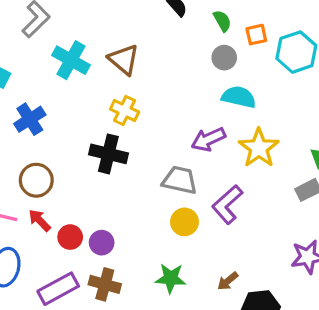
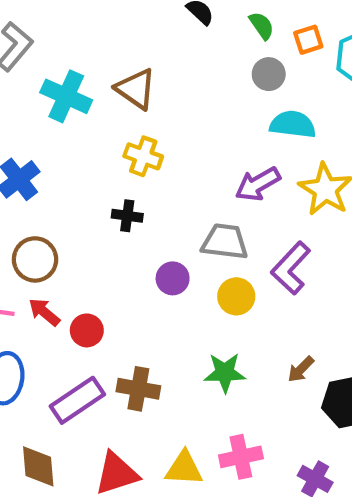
black cross: (108, 154) -> (127, 216), size x0.6
purple circle: (102, 243) -> (173, 278), moved

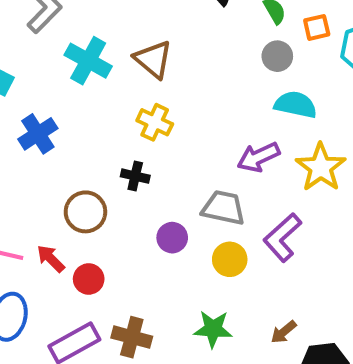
brown circle: (35, 259) -> (85, 212), moved

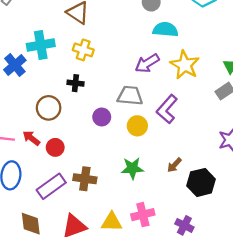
cyan cross: (88, 61) -> (41, 45), moved, turned -32

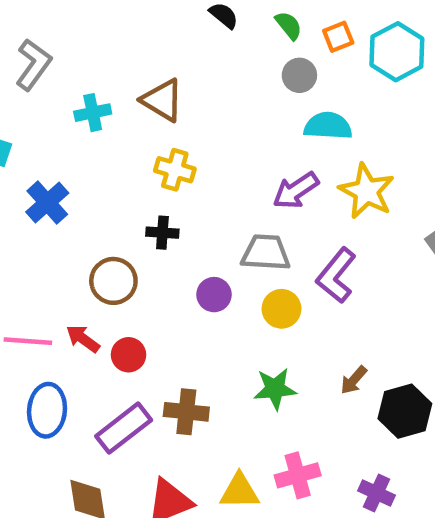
cyan cross: (41, 45) -> (93, 113), moved, size x0.7

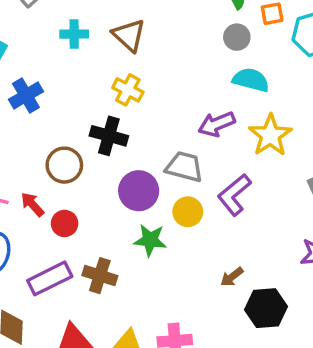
black cross: (162, 233) -> (109, 136), size x1.5
purple circle: (214, 295) -> (139, 191), size x1.5
green star: (275, 389) -> (150, 240), moved

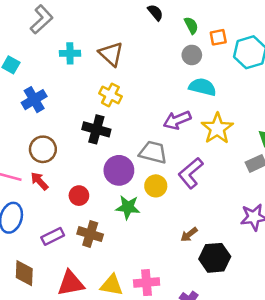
brown circle: (64, 165) -> (43, 149), moved
red circle: (65, 223) -> (79, 196), moved
purple rectangle: (50, 278) -> (53, 236), size x0.7

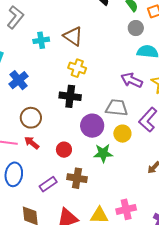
purple arrow: (177, 120) -> (132, 80), turned 55

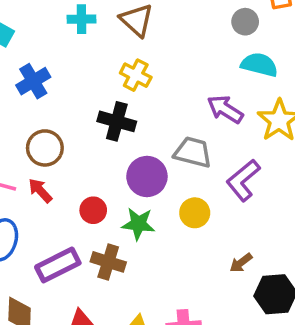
yellow circle: (122, 134) -> (195, 213), moved
green star: (103, 153) -> (138, 224), moved
purple rectangle: (48, 184) -> (58, 265), size x1.4

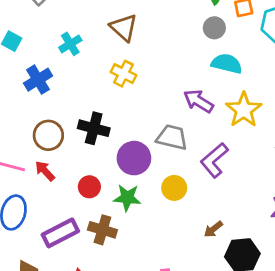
cyan cross: (82, 19) -> (70, 44), moved, turned -30
black cross: (117, 121) -> (94, 128), moved

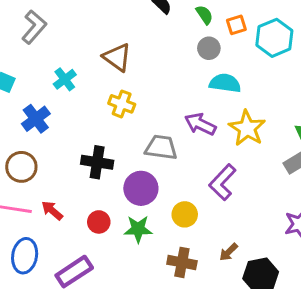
brown circle: (48, 135) -> (21, 167), moved
gray trapezoid: (172, 137) -> (161, 147), moved
brown cross: (102, 230) -> (182, 262), moved

